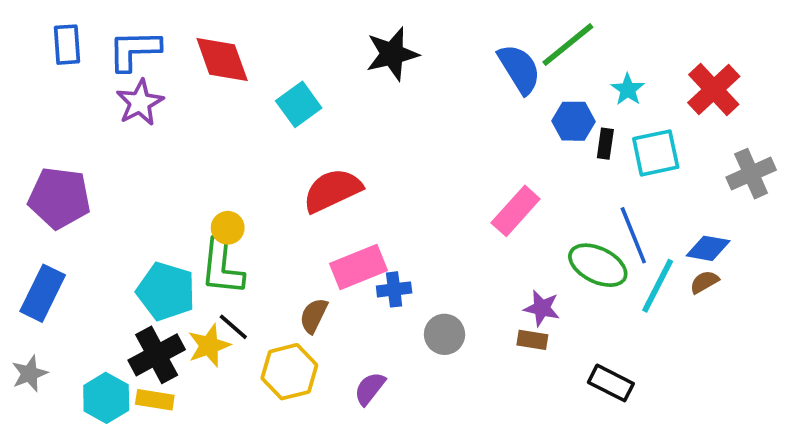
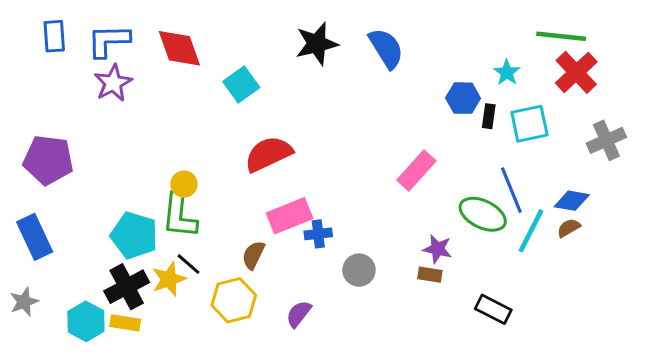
green line: (568, 45) -> (561, 36), moved, turned 45
blue semicircle: (519, 69) -> (386, 48), moved
blue rectangle: (43, 293) -> (35, 237), turned -51

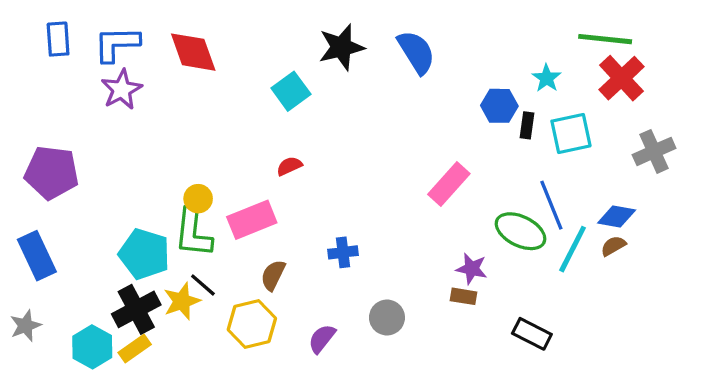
cyan square: (241, 84) -> (291, 91), moved
red semicircle: (268, 154) -> (289, 166), size x0.5
pink rectangle: (290, 216) -> (252, 220), moved
gray circle: (359, 270) -> (387, 318), moved
yellow rectangle: (125, 323) -> (135, 348), turned -44

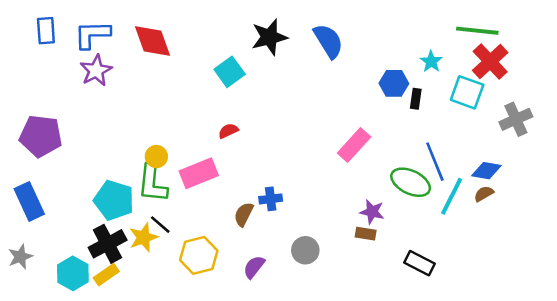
cyan square: (571, 134) -> (467, 92), moved, turned 32
brown semicircle: (273, 275) -> (244, 214), moved

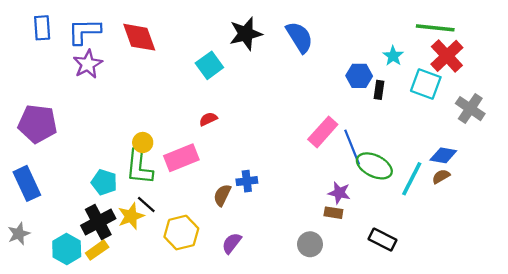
gray cross: (516, 119) -> (470, 109), turned -32
blue line: (435, 162) -> (352, 147), moved
cyan pentagon: (114, 200) -> (104, 182), size x0.7
gray circle: (305, 250) -> (310, 244), moved

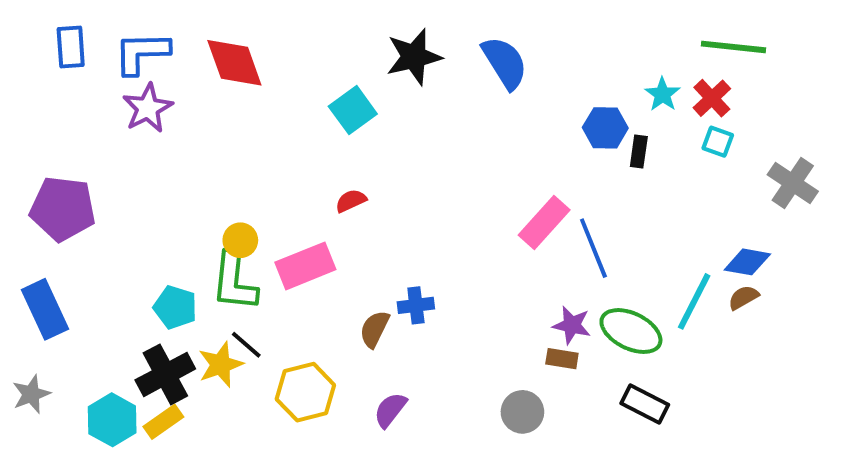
red cross: (447, 56) -> (712, 98), moved, size x0.7
cyan square: (426, 84) -> (718, 142), size x0.6
green ellipse: (374, 166) -> (631, 331), moved

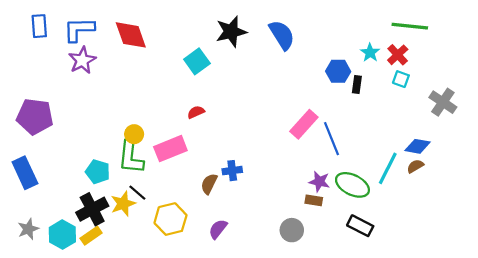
gray star: (31, 394) -> (28, 229), moved

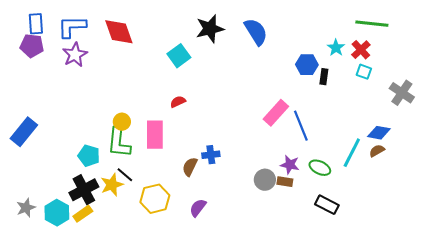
purple pentagon: (35, 117) -> (32, 46), moved, size x0.7
pink rectangle: (170, 149) -> (155, 135), turned -68
blue rectangle: (25, 173) -> (24, 132), moved, turned 64
green ellipse: (352, 185) -> (320, 168), size x0.7
gray circle: (292, 230) -> (265, 180), moved

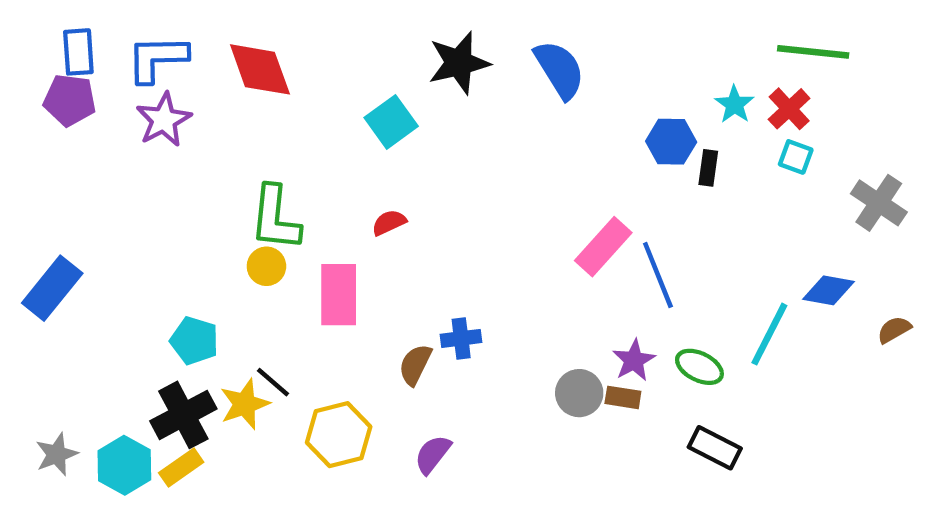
green L-shape: (119, 143) -> (275, 218), moved
brown semicircle: (377, 151) -> (894, 330), moved
purple star: (290, 165) -> (634, 360), turned 30

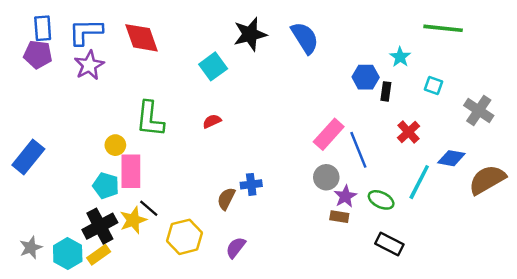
red cross: (789, 109) -> (408, 132), moved
yellow circle: (266, 266) -> (115, 145), moved
pink rectangle: (339, 295) -> (131, 171), moved
brown semicircle: (894, 330) -> (487, 180), size x2.0
gray circle: (579, 393) -> (326, 177), moved

